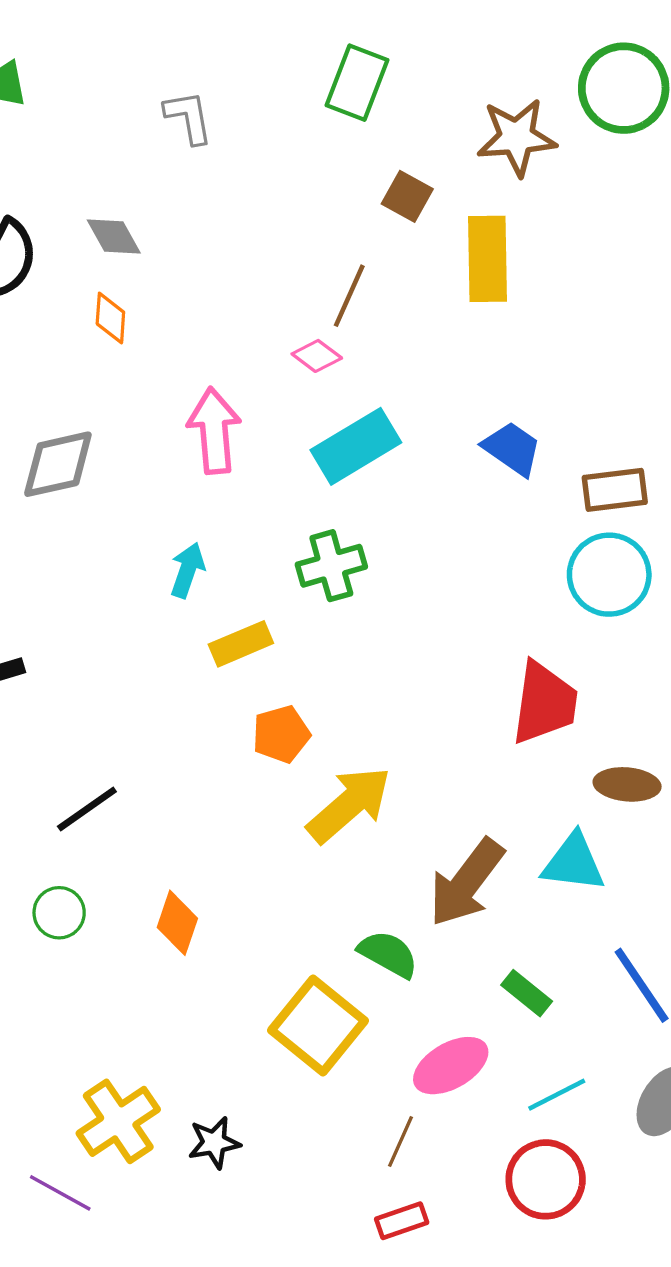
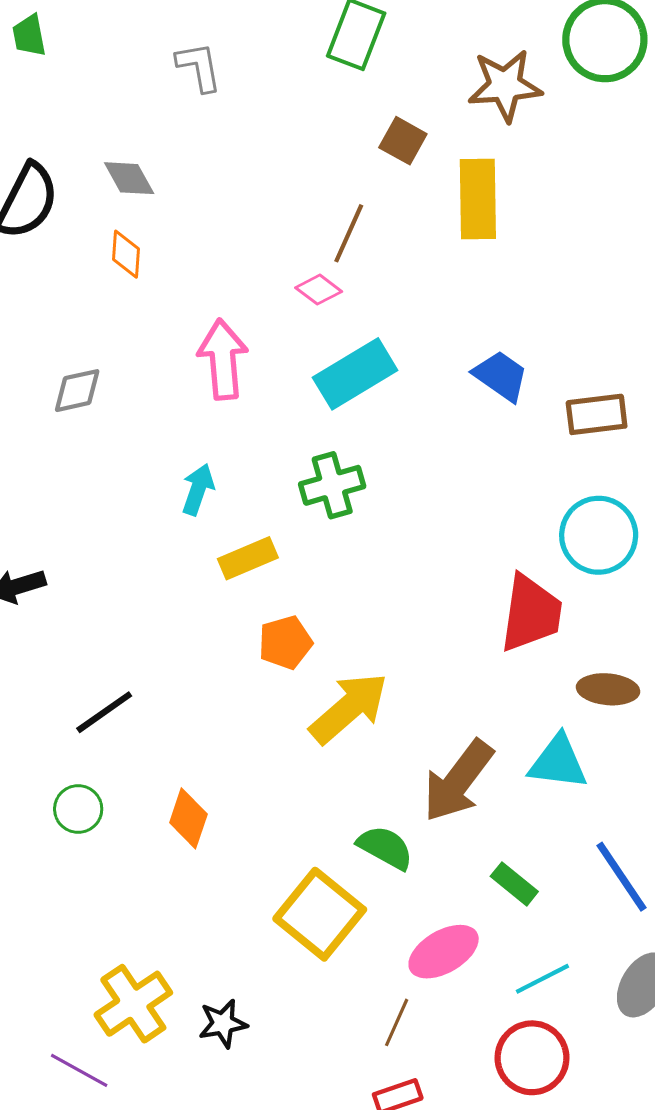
gray diamond: (58, 464) -> (77, 391), size x0.7
cyan circle: (609, 575) -> (599, 535), moved

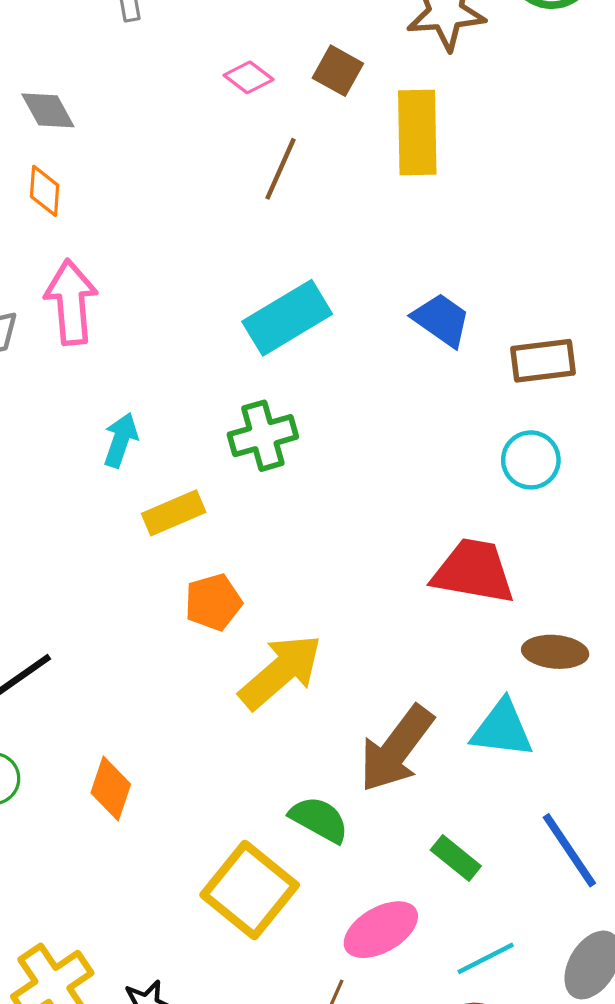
pink diamond: (319, 290) -> (249, 77), moved
pink arrow: (223, 359) -> (71, 302), moved
cyan circle: (599, 535) -> (531, 460), moved, size x0.7
red trapezoid: (531, 613) -> (473, 571), turned -88

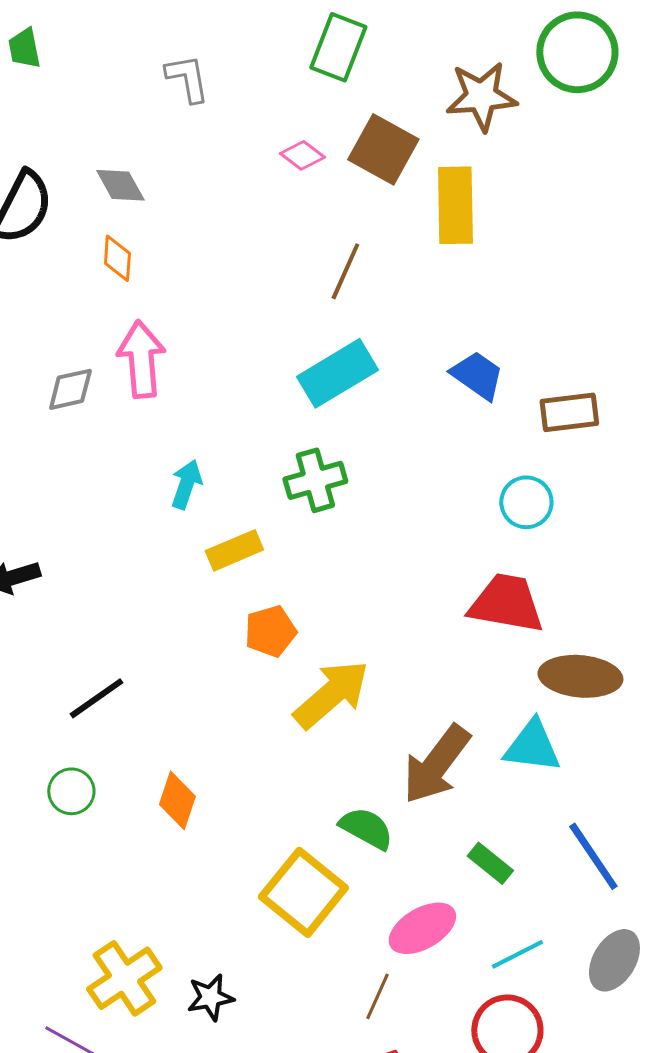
brown square: (338, 71) -> (383, 149), size x1.5
brown line: (281, 169) -> (345, 271), moved
cyan circle: (531, 460) -> (526, 502), moved
brown ellipse: (555, 652) -> (580, 676), size x1.4

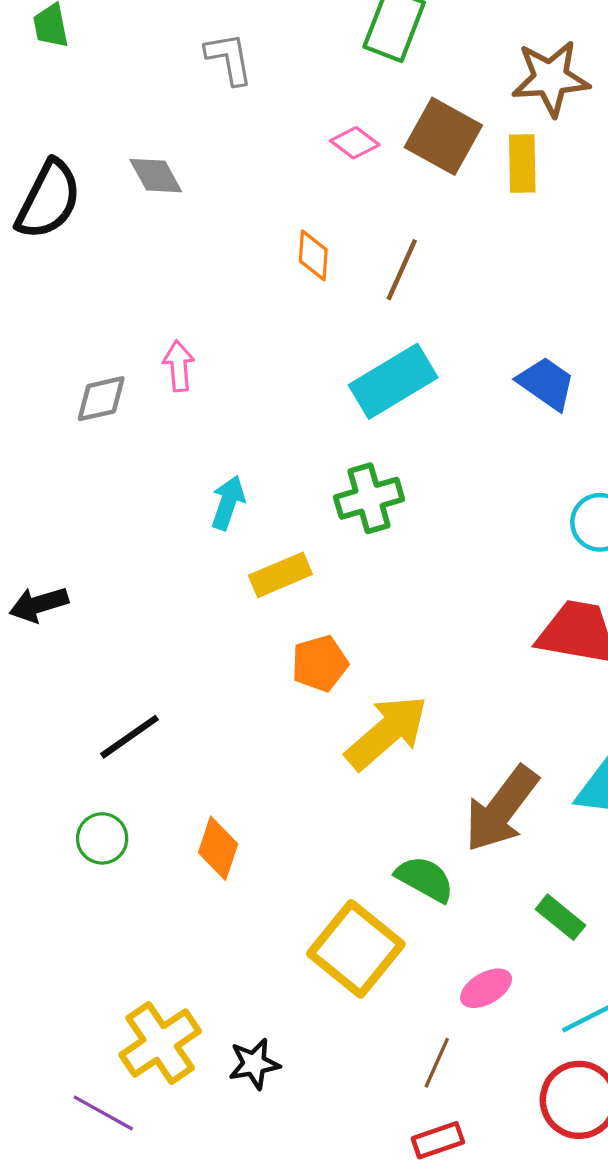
yellow rectangle: (455, 205) -> (522, 164), moved, size x0.7
orange diamond: (117, 258) -> (313, 255), moved
pink arrow: (141, 359) -> (179, 366), size x0.6
pink ellipse: (422, 928) -> (486, 988), size x0.7

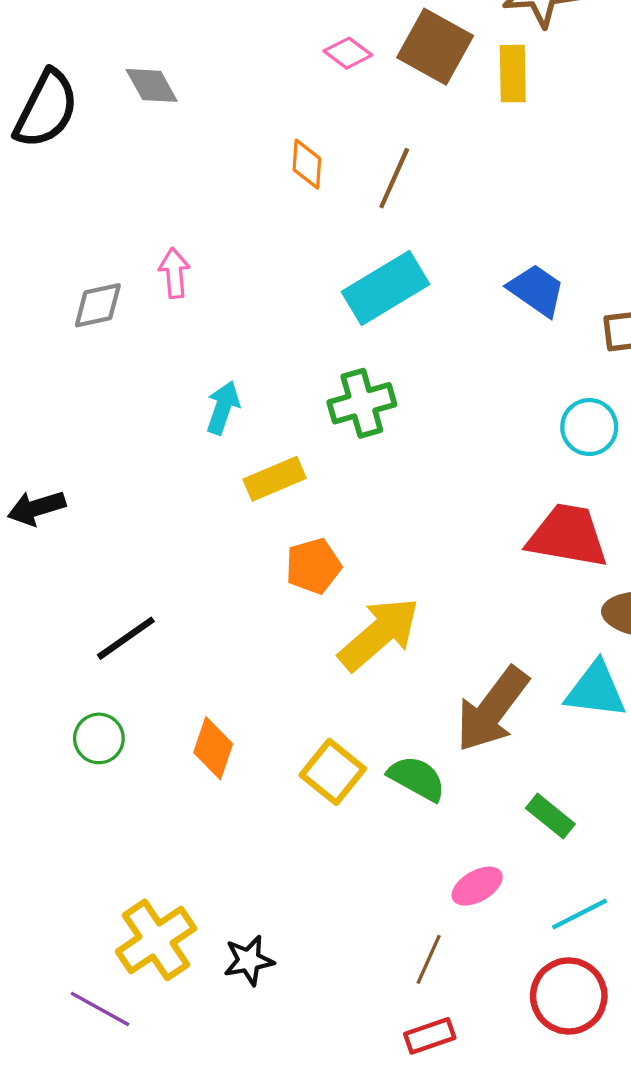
yellow square: (356, 949) -> (333, 772), moved, size x0.7

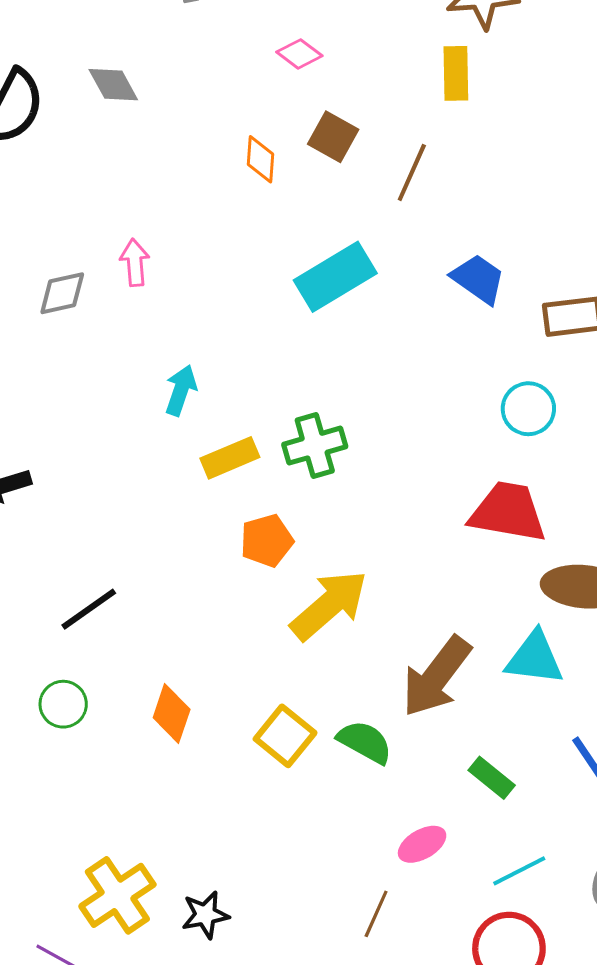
brown square: (435, 47) -> (333, 137), moved, size x0.7
brown line: (394, 178) -> (412, 173), moved
green cross: (362, 403) -> (315, 446), moved

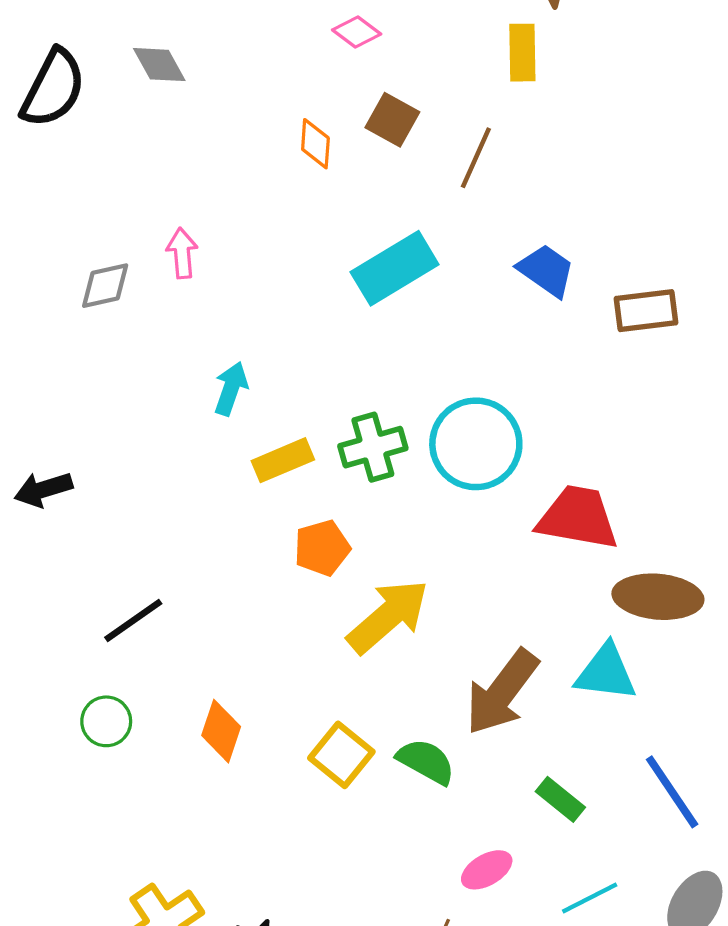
cyan circle: (528, 409) -> (476, 444), moved, size x1.6

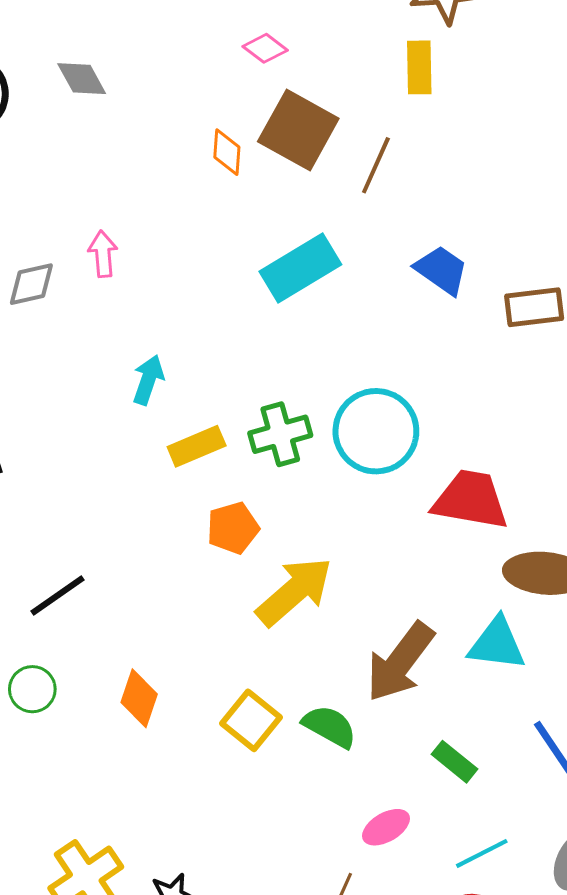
brown square: (392, 120) -> (298, 130), size x1.6

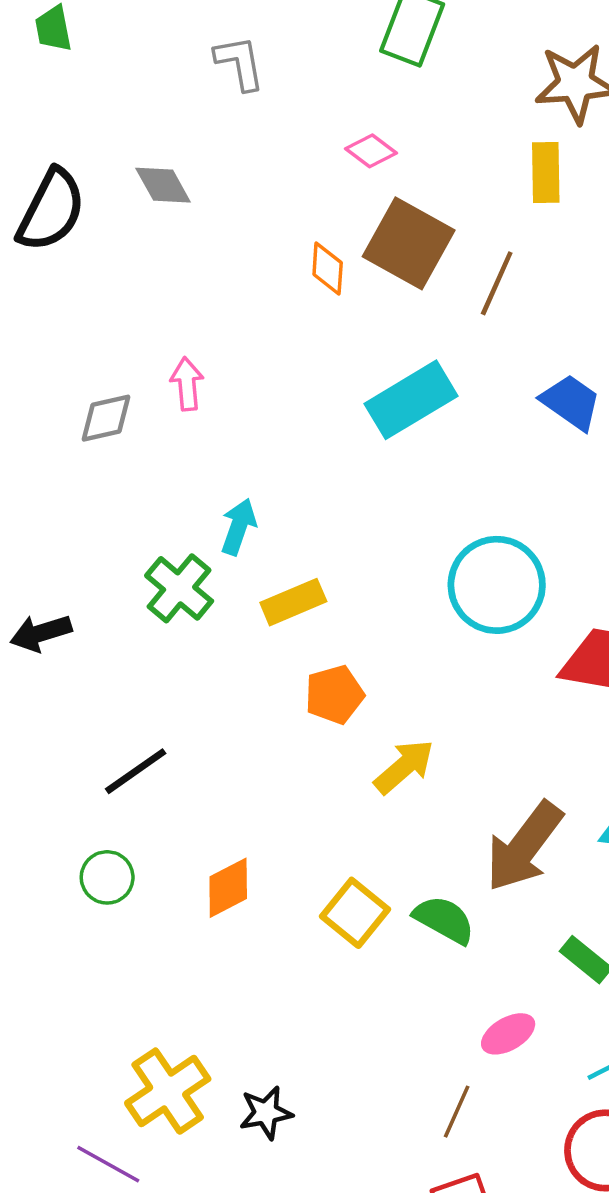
green cross: (280, 434) -> (179, 588), moved, turned -34
yellow arrow: (294, 591) -> (404, 767), size x0.7
orange diamond: (139, 698) -> (228, 888), turned 44

